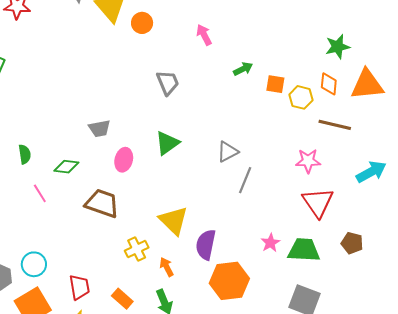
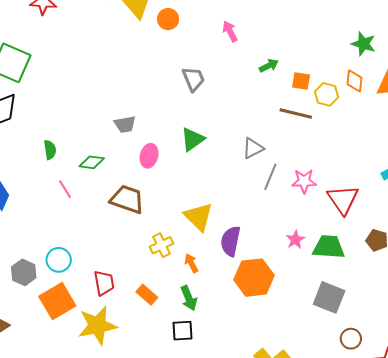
green star: (338, 47) -> (363, 44), turned 30
brown line: (335, 125) -> (296, 114), moved
pink star: (308, 161) -> (304, 181), moved

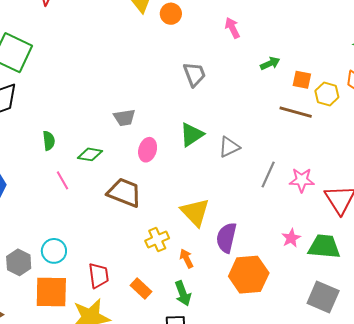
gray triangle: (253, 148) -> (229, 147), moved
orange square: (57, 301) -> (51, 292), turned 30

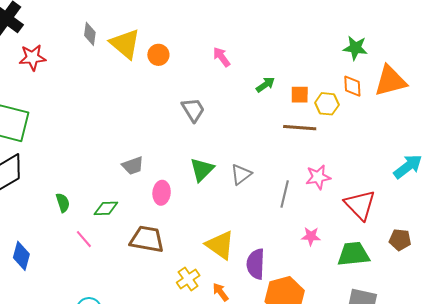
pink star: (302, 180) -> (318, 177), moved
pink star: (291, 238) -> (311, 236), moved, turned -30

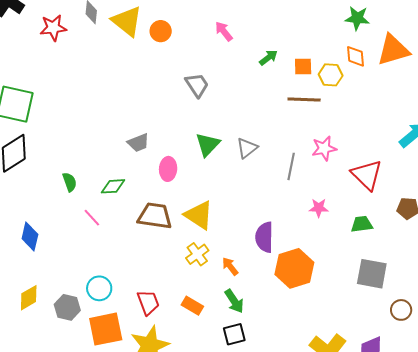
red star: (32, 58) -> (53, 28), moved
yellow triangle: (220, 245) -> (199, 215), moved
green trapezoid: (353, 254) -> (362, 224), size x0.7

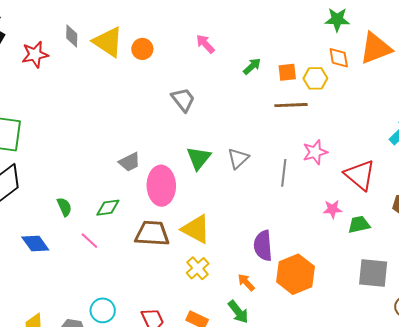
pink ellipse: (168, 169) -> (161, 186), size x1.6
pink star: (319, 208) -> (332, 209), moved
blue diamond: (30, 236) -> (35, 243), moved, turned -44
orange arrow: (230, 266) -> (246, 282), moved

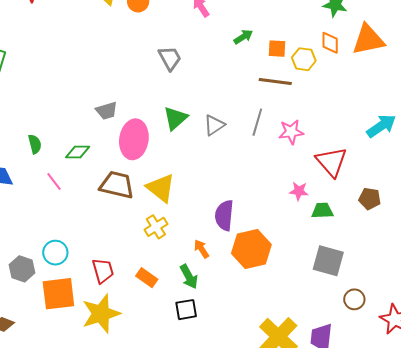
gray line: (284, 173) -> (257, 122), moved

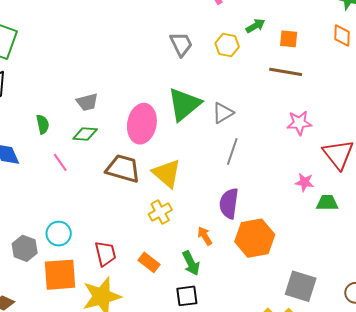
yellow hexagon: (304, 59) -> (227, 45), moved
gray trapezoid: (107, 111) -> (87, 102), moved
green triangle: (175, 118) -> (184, 104), size x1.4
gray line: (257, 122) -> (232, 152), moved
gray square: (328, 261) -> (301, 286), moved

